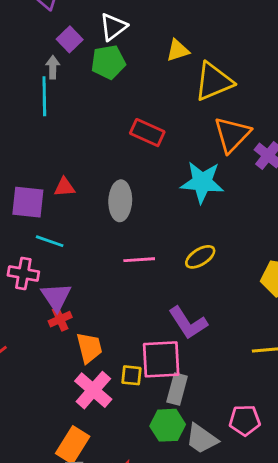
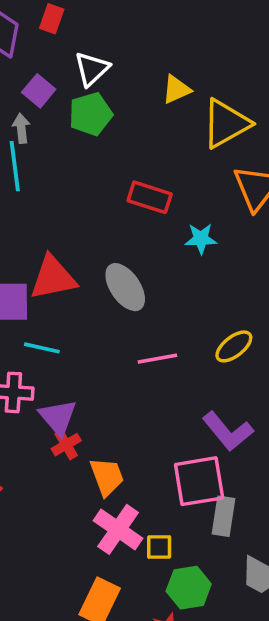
cyan star: (202, 182) -> (201, 239), moved, size x0.6
red triangle: (65, 187) -> (53, 278), size x1.8
gray ellipse: (120, 201) -> (125, 287), turned -30
yellow square: (131, 375) -> (159, 547), moved
green hexagon: (168, 425) -> (189, 588), moved

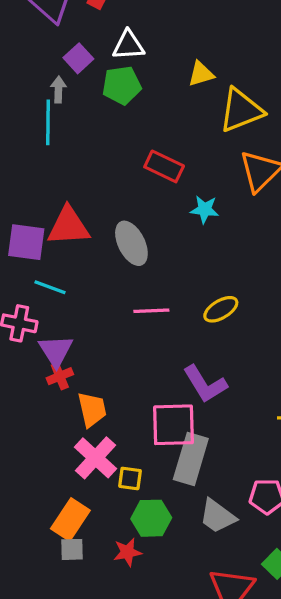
white triangle: (92, 69) -> (128, 45), turned 32
gray rectangle: (223, 516) -> (191, 459), size x1.4

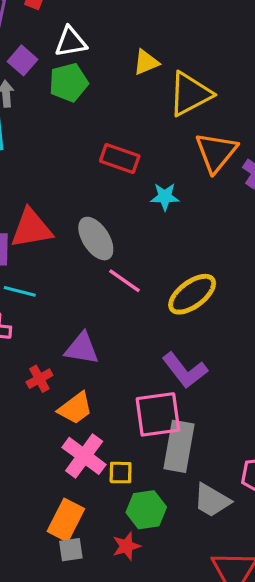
yellow ellipse: (221, 309) -> (192, 294), size x1.4
pink line: (151, 311) -> (124, 281), moved, turned 44
purple triangle: (56, 351) -> (82, 348), moved, turned -42
orange trapezoid: (92, 410) -> (75, 408), turned 72

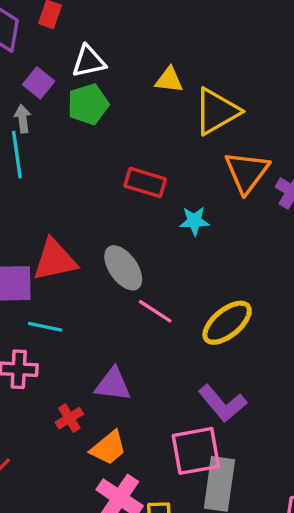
yellow triangle: (146, 62) -> (169, 80), turned 32

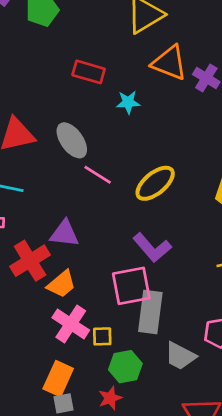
orange triangle: (247, 172) -> (169, 63), turned -45
red cross: (69, 418) -> (30, 261), size x1.8

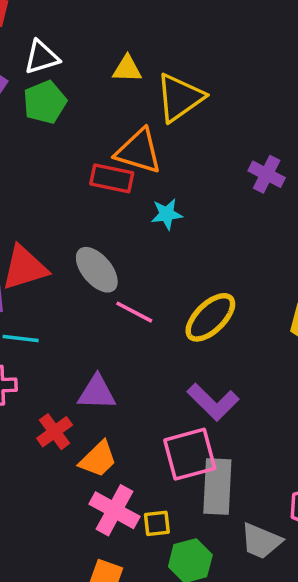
orange triangle: (169, 63) -> (139, 151), moved
red cross: (30, 261) -> (55, 432), size x0.7

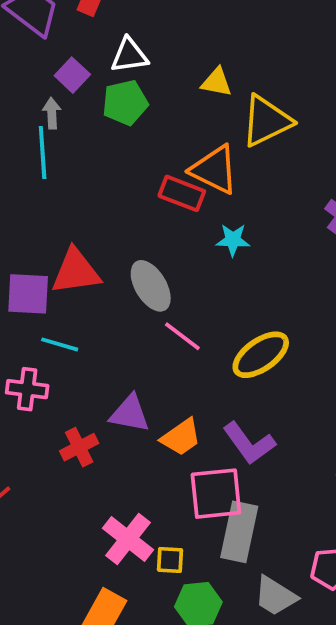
orange trapezoid: (98, 459) -> (181, 437), moved

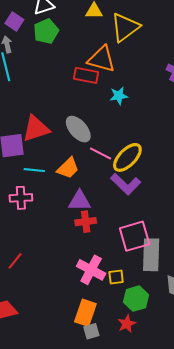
yellow ellipse: (261, 355) -> (127, 157), moved
orange trapezoid: (181, 437) -> (68, 168), moved
purple L-shape: (249, 443) -> (126, 184), moved
red cross: (79, 447) -> (86, 222), moved, turned 30

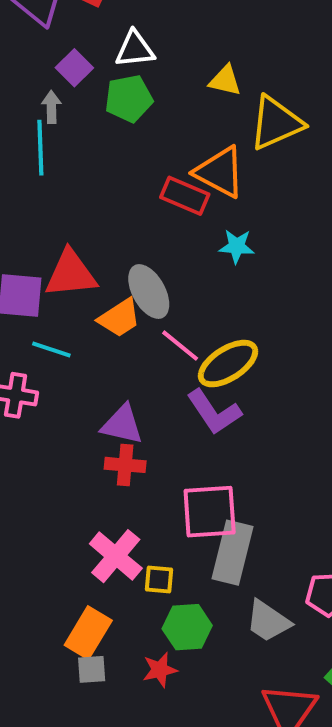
orange trapezoid: (68, 168) -> (119, 318), moved

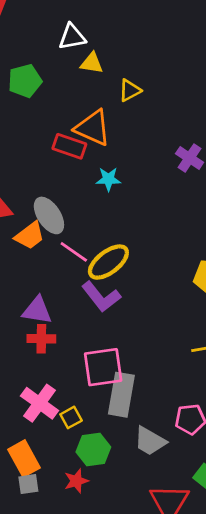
white triangle: (135, 49) -> (72, 37), moved
yellow triangle: (276, 123) -> (130, 90), size x0.6
yellow square: (159, 579) -> (71, 417), turned -30
orange rectangle: (88, 633) -> (24, 459), turned -56

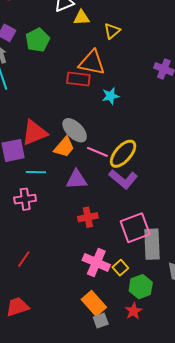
purple triangle: (37, 310) -> (77, 180), moved

